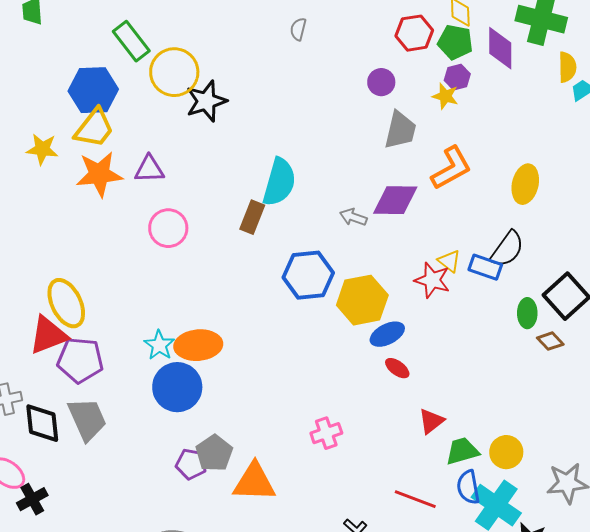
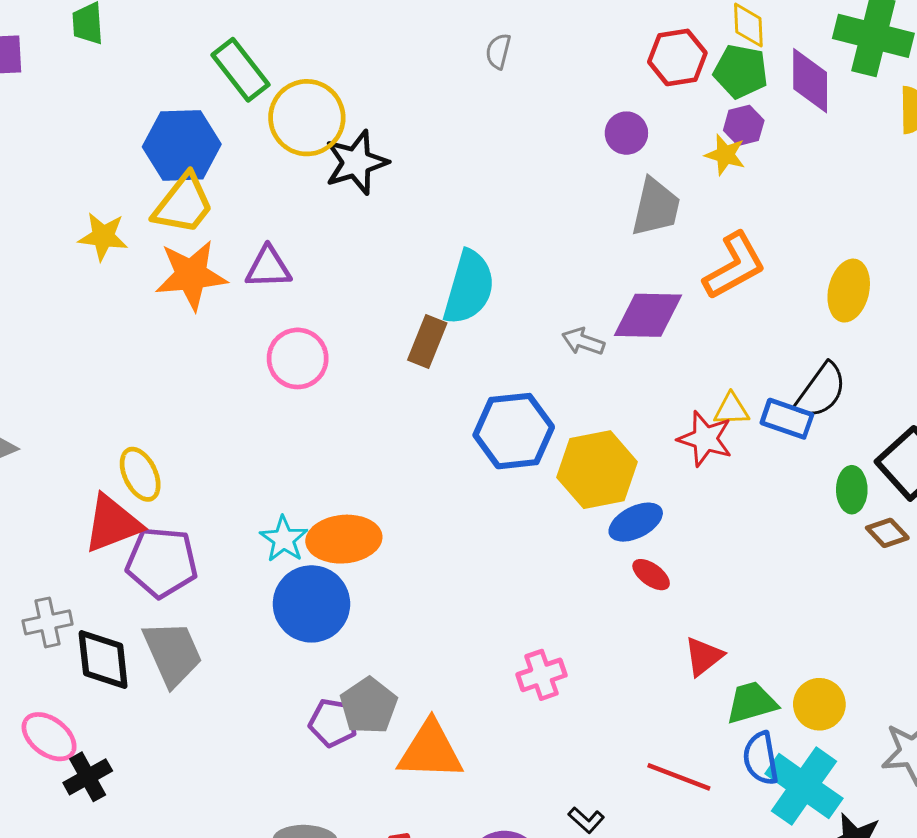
yellow triangle: (449, 261) -> (731, 409), turned -40
yellow ellipse: (66, 303) -> (140, 474), size x0.7

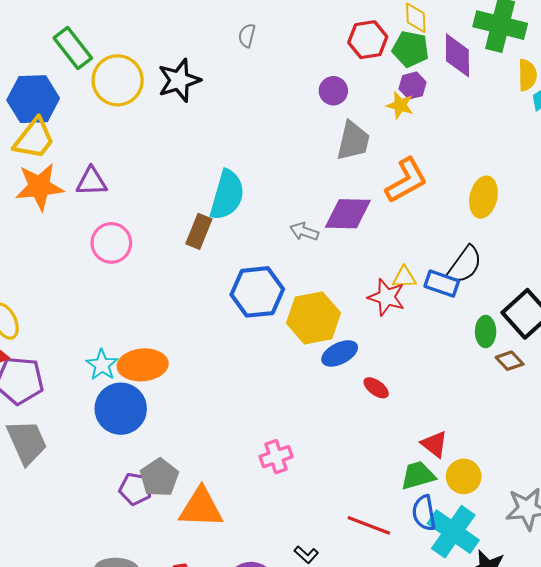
black star: (356, 162) -> (179, 80), moved
red ellipse: (651, 575) -> (376, 388), moved
red triangle: (704, 656) -> (434, 444), moved, turned -44

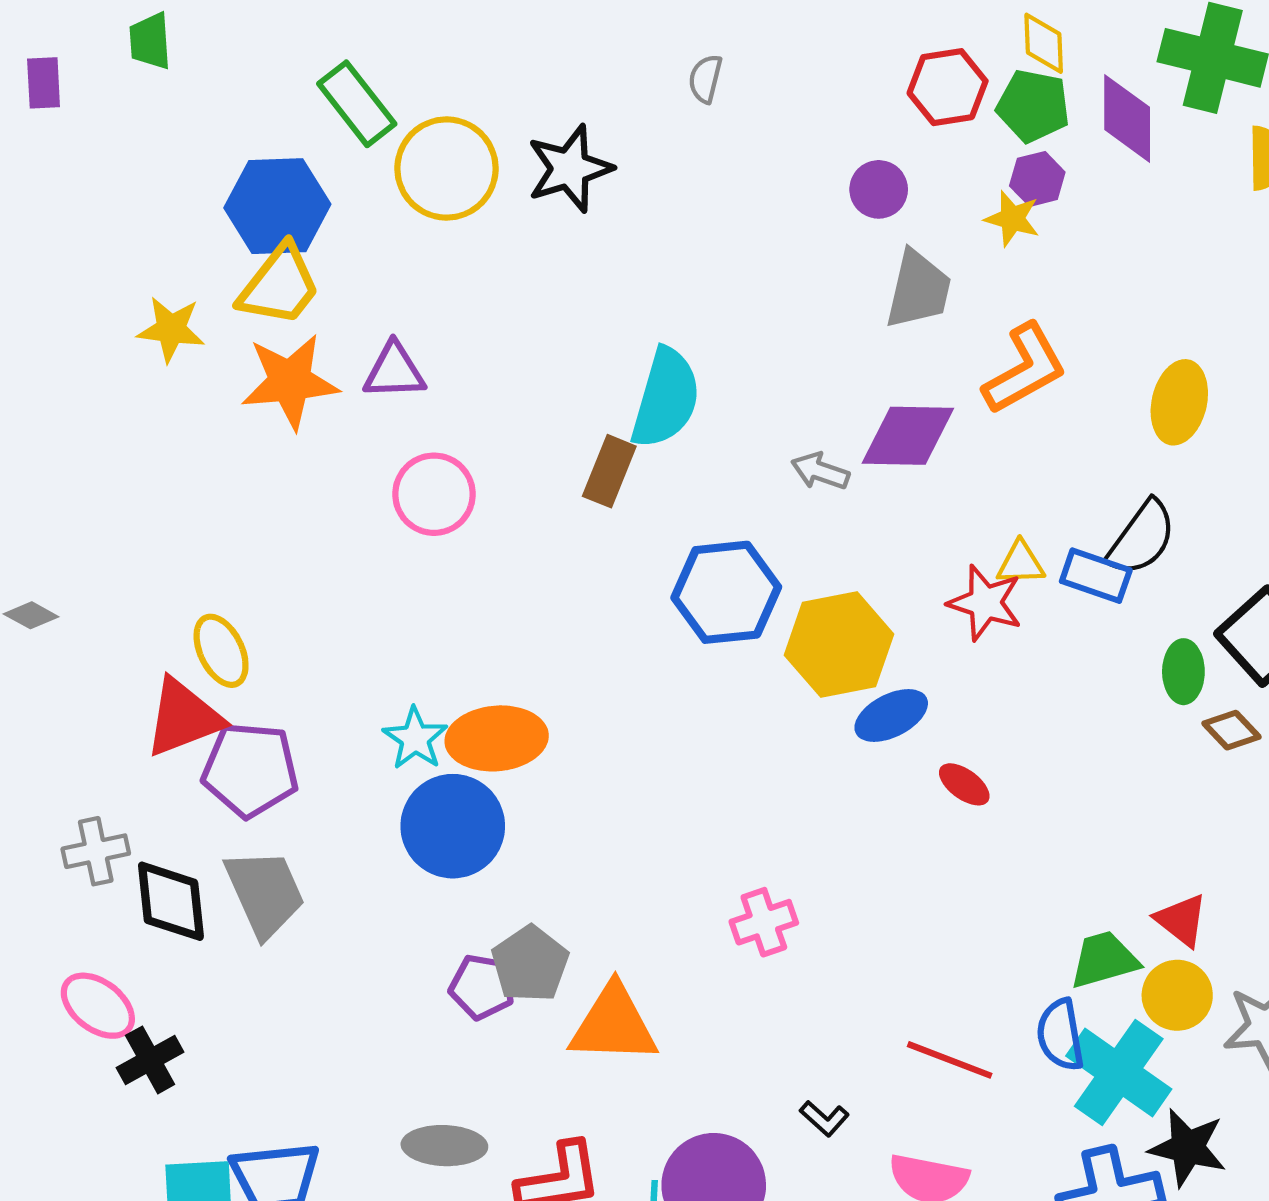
red triangle: (434, 444) -> (1181, 920), moved
green trapezoid: (418, 475) -> (1104, 960), moved
yellow circle: (464, 476) -> (1177, 995), moved

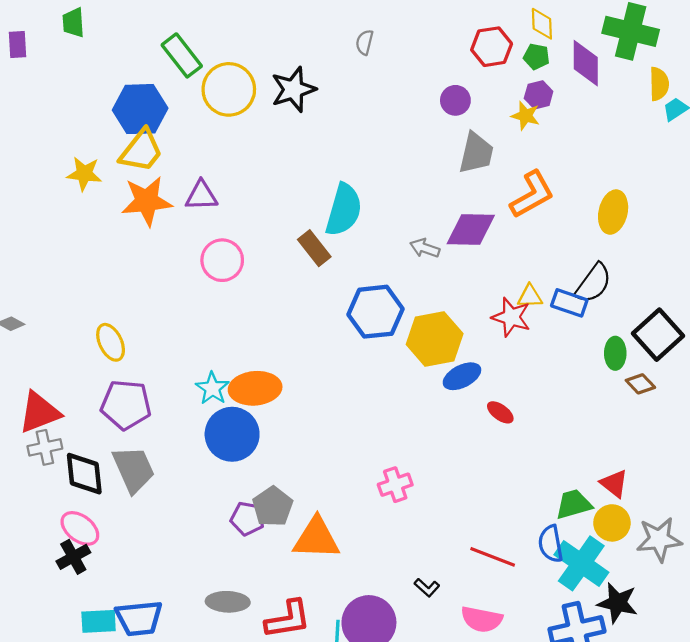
green pentagon: (1033, 106) -> (536, 57), size x0.7
brown rectangle: (609, 471) -> (314, 248), turned -60
red triangle: (183, 718) -> (39, 412), moved
pink ellipse: (98, 1006) -> (80, 528), moved

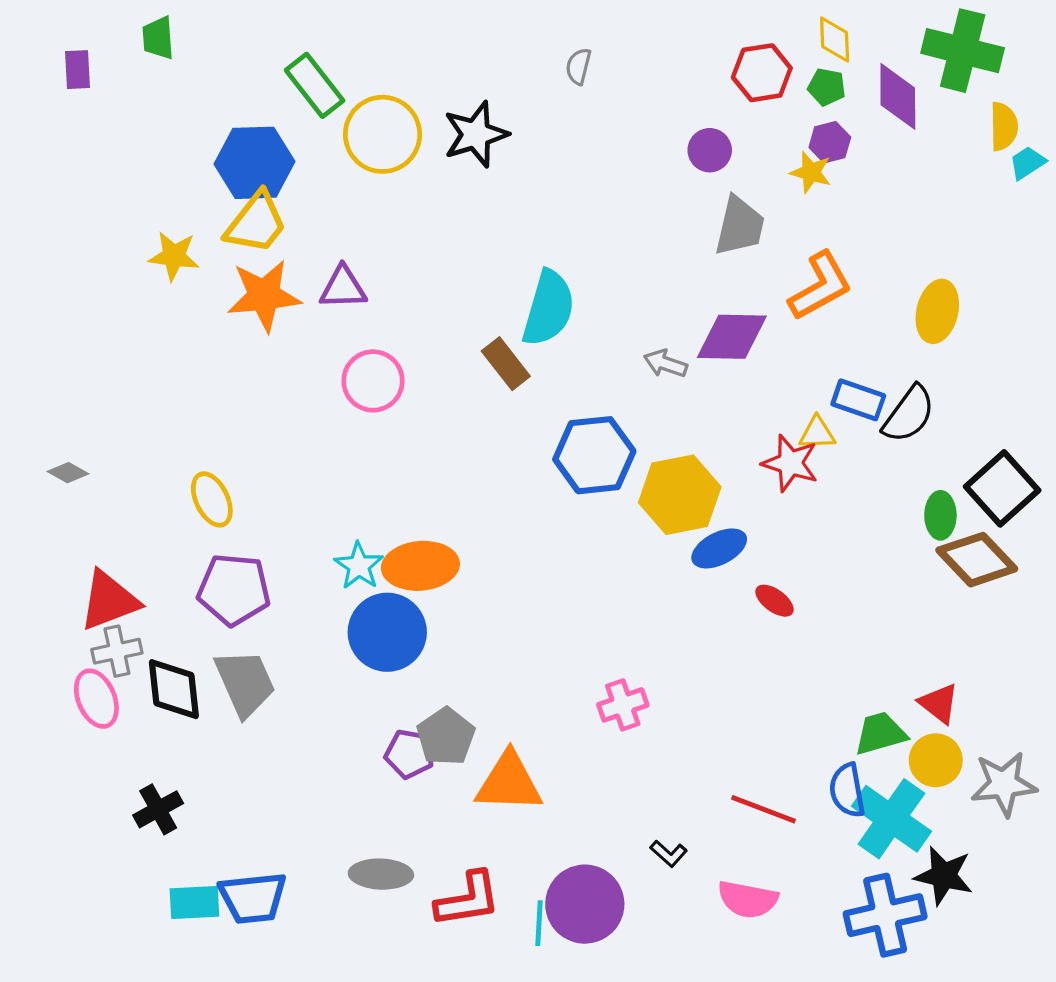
blue rectangle: (569, 303) -> (858, 400), moved
brown diamond: (640, 384) -> (977, 560), size x1.8
pink ellipse: (80, 528) -> (96, 699), moved, turned 30

